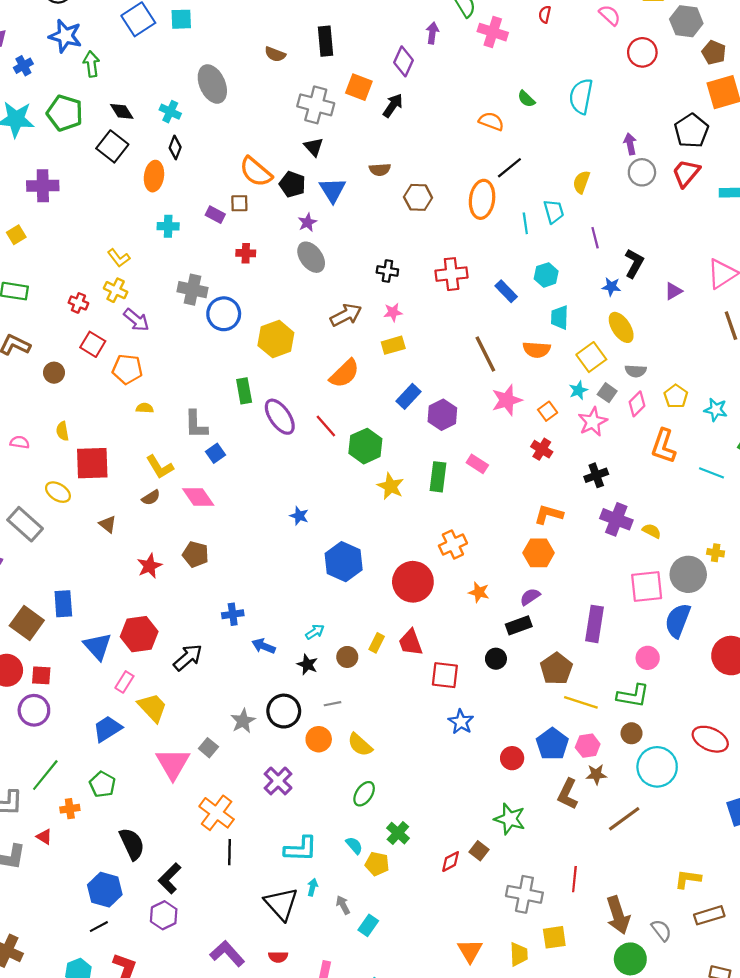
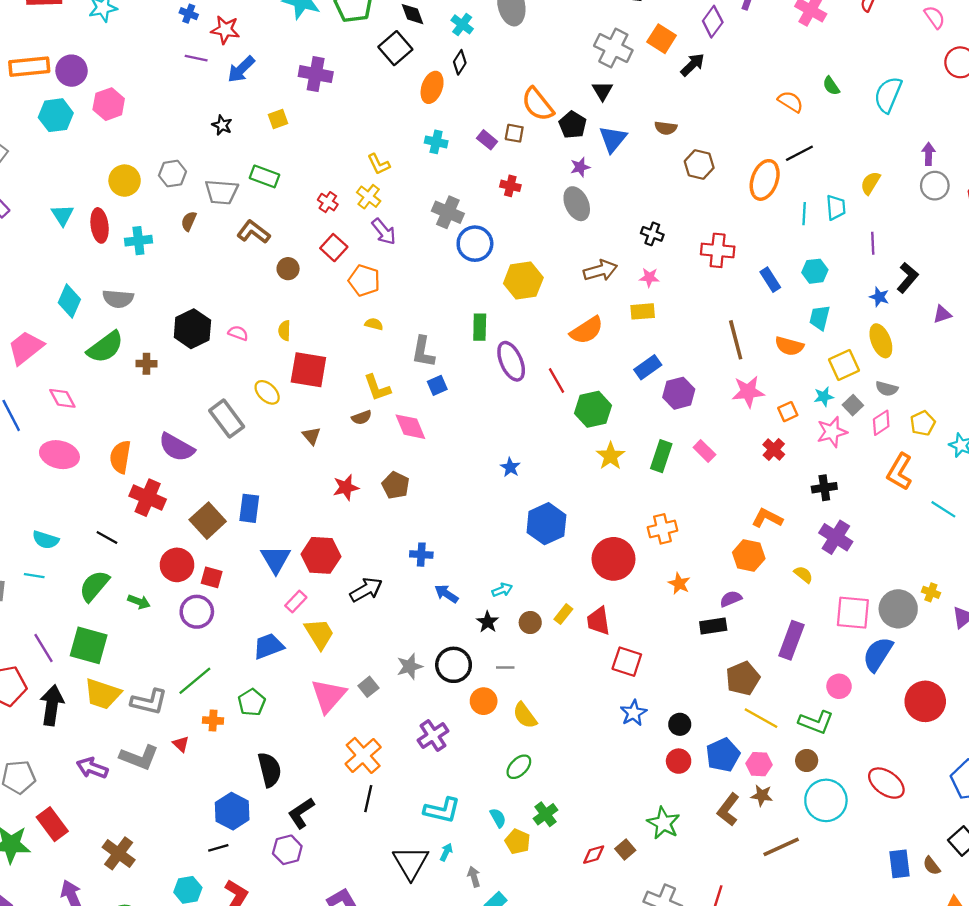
yellow semicircle: (652, 531) -> (803, 575), moved
black circle: (496, 659) -> (680, 724), moved

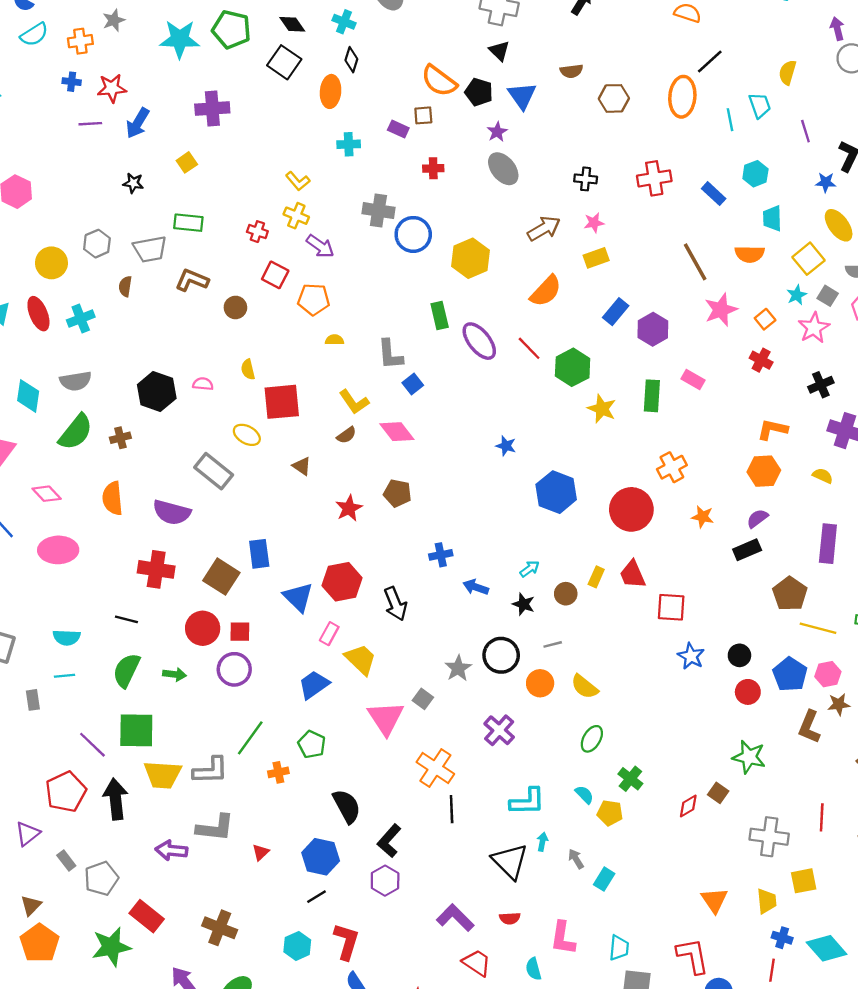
orange semicircle: (120, 457) -> (113, 498), moved
black arrow: (366, 590) -> (395, 604), turned 112
red triangle: (181, 744) -> (261, 852), moved, turned 48

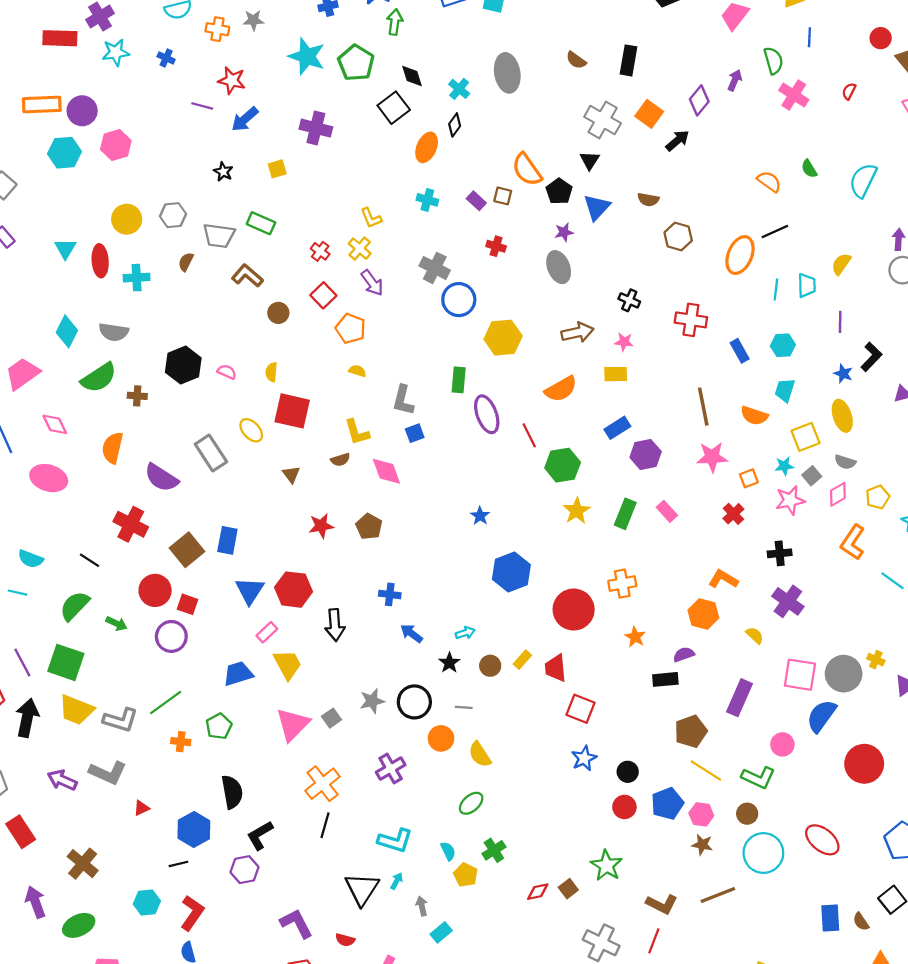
blue cross: (72, 82) -> (166, 58), moved
brown L-shape: (809, 727) -> (662, 904), moved, turned -104

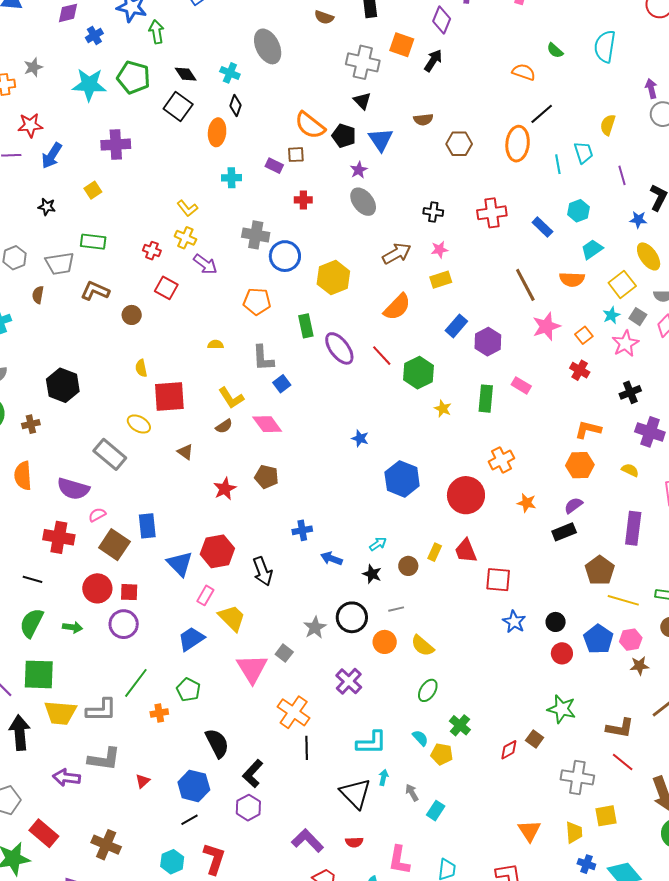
orange pentagon: (351, 329) -> (257, 301), moved
pink semicircle: (227, 372) -> (97, 515), moved, turned -36
cyan trapezoid: (785, 390) -> (592, 249), turned 55
yellow star: (577, 511) -> (443, 409), size x0.7
red line: (654, 941) -> (623, 762), turned -55

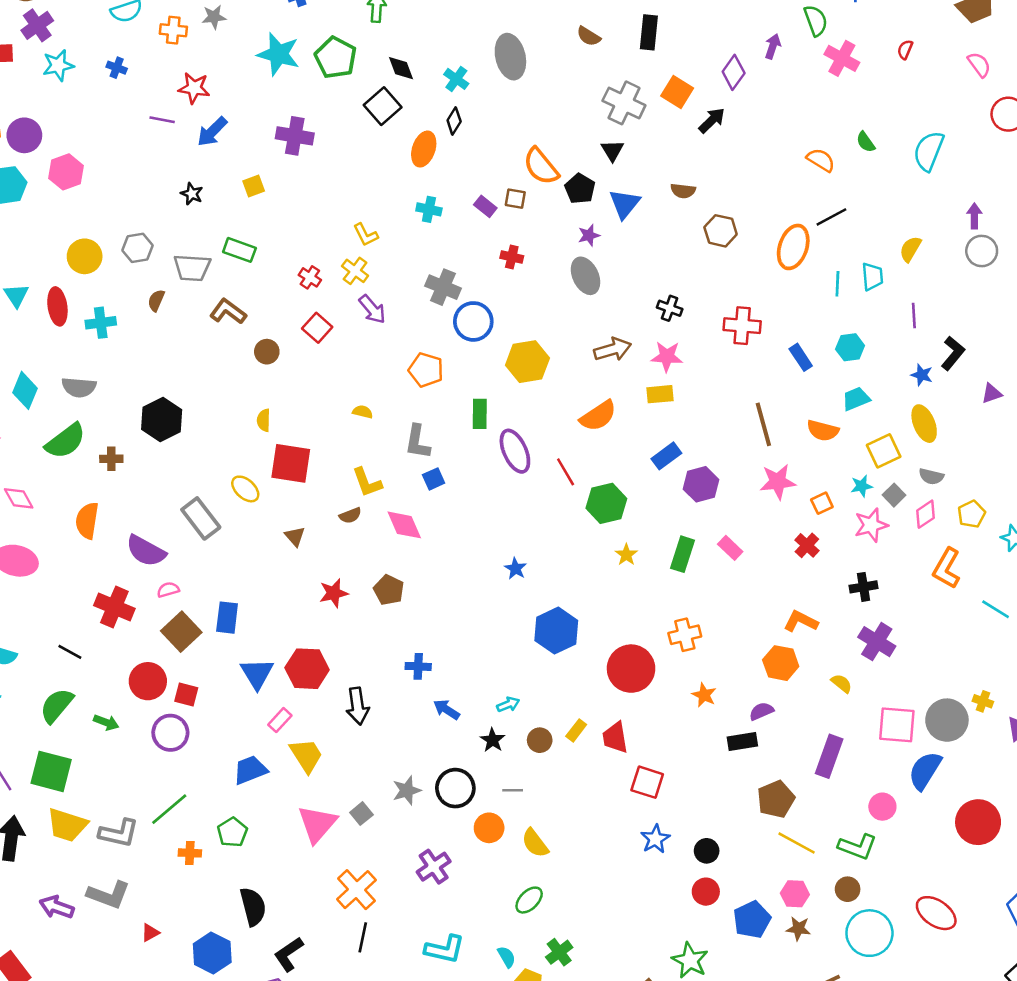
pink star: (440, 249) -> (667, 356), size x1.4
blue pentagon: (598, 639) -> (752, 920), moved

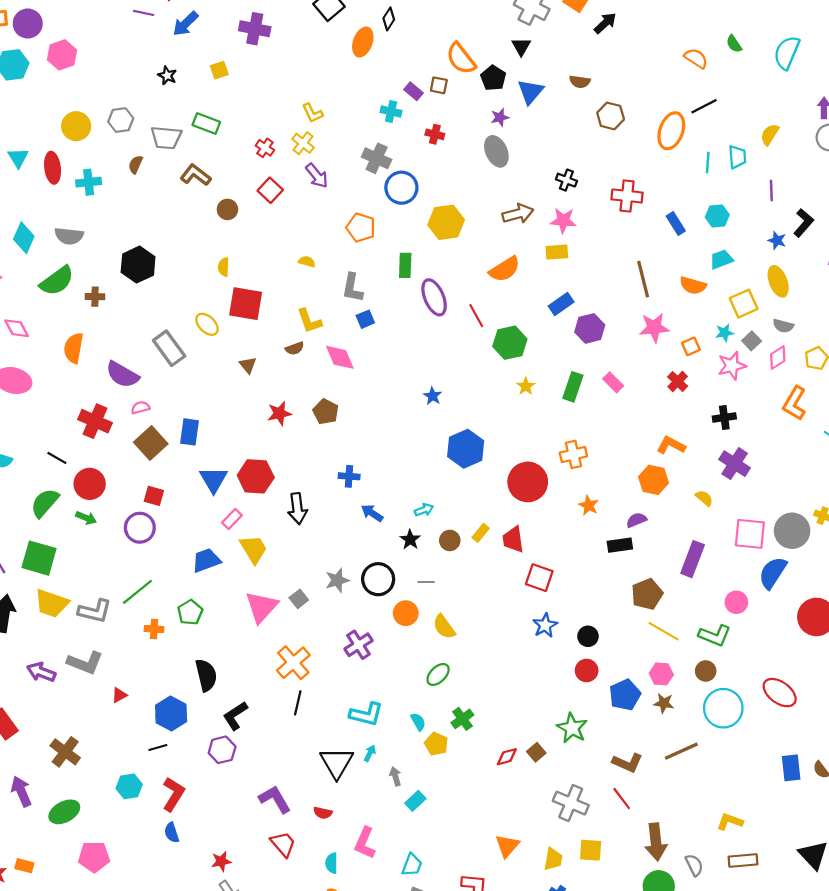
cyan cross: (429, 209) -> (391, 111), moved
red circle: (148, 681) -> (90, 484), moved

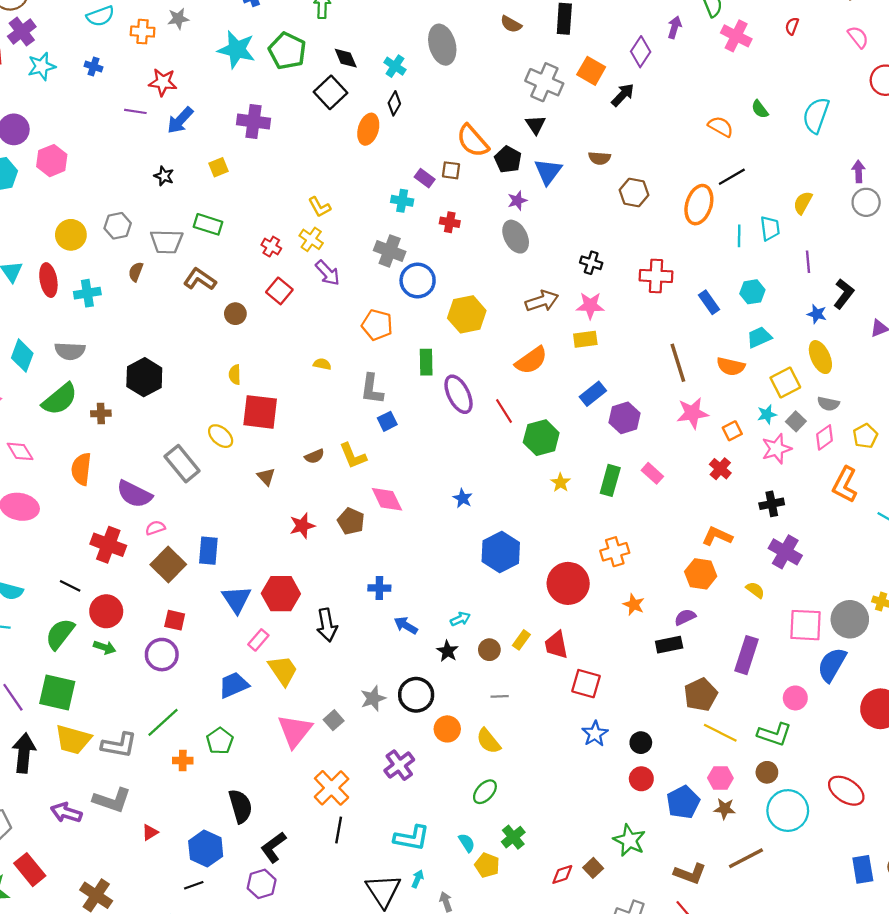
yellow L-shape: (309, 321) -> (353, 456), moved
pink diamond: (340, 357) -> (387, 499), moved
gray line: (426, 582) -> (500, 696), moved

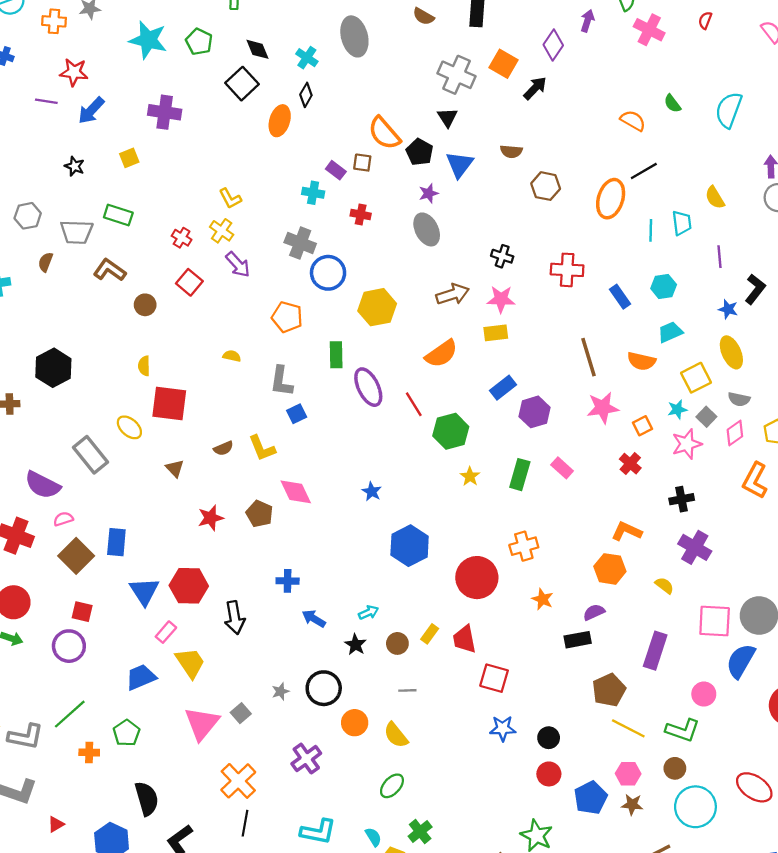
green pentagon: (287, 51) -> (199, 42), size x0.7
yellow semicircle: (803, 203) -> (715, 198), turned -60
gray star: (373, 698) -> (280, 691), size x0.7
blue star: (595, 734) -> (503, 728), turned 30

